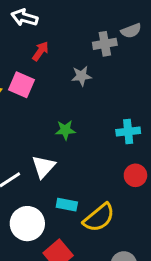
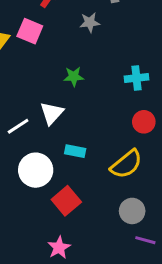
yellow semicircle: (99, 218) -> (126, 164), moved

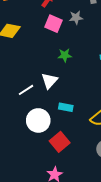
pink square: (30, 31) -> (54, 24), moved

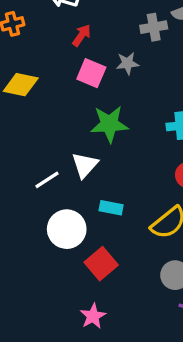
green star: (65, 55) -> (109, 124), size x1.6

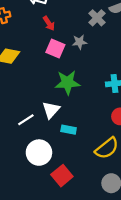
gray cross: (154, 27) -> (97, 18), turned -35
red arrow: (81, 35) -> (49, 23), turned 112
cyan rectangle: (111, 208) -> (69, 130), moved

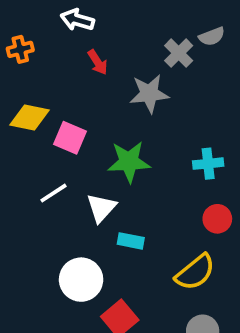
gray star: (79, 42) -> (149, 94), size x1.5
pink square: (55, 49) -> (70, 138), moved
white line: (26, 120) -> (53, 193), moved

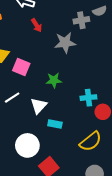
gray cross: (179, 53) -> (81, 20), turned 35
green star: (129, 162) -> (54, 80), size x0.7
cyan cross: (208, 164) -> (88, 98), moved

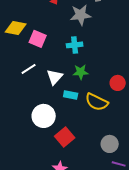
green star: (54, 80) -> (81, 72), moved
cyan cross: (88, 98) -> (75, 45), moved
yellow semicircle: (91, 141) -> (97, 102), moved, turned 65

